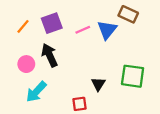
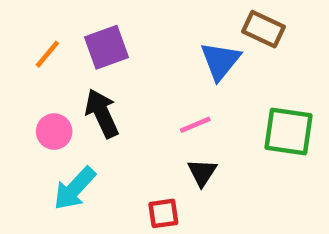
pink line: (83, 30) -> (195, 125), moved
green square: (133, 76) -> (289, 132), moved

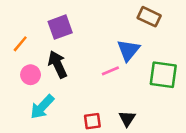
orange line: (47, 54) -> (20, 44), moved
blue triangle: (220, 61) -> (128, 50), moved
black triangle: (202, 172) -> (127, 119), moved

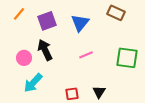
orange line: (20, 44) -> (19, 14), moved
blue triangle: (128, 50) -> (80, 23), moved

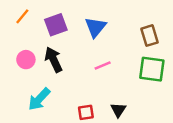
brown rectangle: (116, 13) -> (149, 36), moved, turned 48
pink circle: (24, 58) -> (26, 60), moved

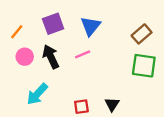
orange line: (22, 16) -> (17, 32), moved
brown rectangle: (149, 36) -> (142, 34), turned 66
pink line: (103, 66) -> (83, 54), moved

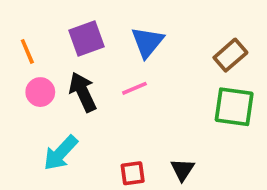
orange line: (17, 32) -> (27, 51), turned -63

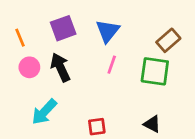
pink line: (134, 88) -> (112, 65), moved, turned -48
green square: (234, 107) -> (155, 71), moved
black triangle: (182, 170) -> (152, 124), moved, turned -36

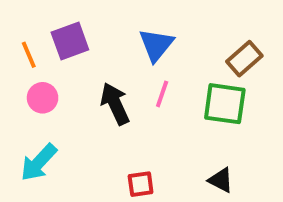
purple square: (63, 28) -> (70, 41), moved
black arrow: (60, 67) -> (115, 104), moved
cyan arrow: (44, 112) -> (39, 163), moved

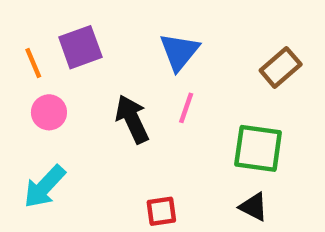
green square: (225, 104) -> (258, 148), moved

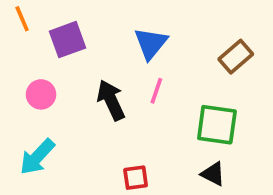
orange line: (33, 63) -> (22, 19), moved

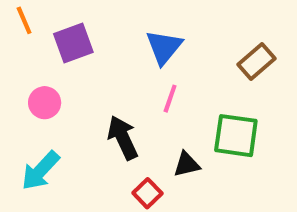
black arrow: (111, 100) -> (123, 138), moved
black triangle: (213, 174) -> (187, 164), moved, turned -40
red square: (136, 178) -> (147, 193), turned -36

